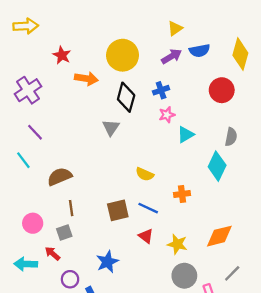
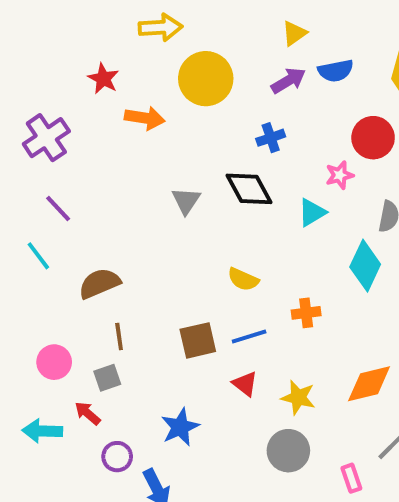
yellow arrow: (26, 26) -> (160, 27), moved
black diamond: (126, 97) -> (249, 189), moved, turned -44
pink star: (167, 115) -> (340, 175), moved
blue line: (148, 208) -> (249, 336), turned -42
gray circle: (184, 276) -> (288, 451), moved

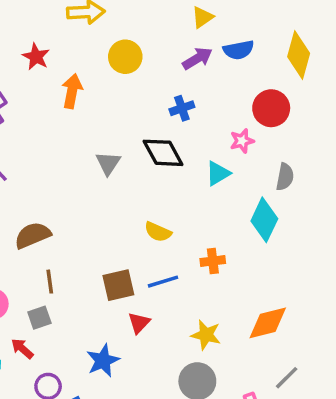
yellow circle: (206, 79) -> (125, 57), size x0.7
orange arrow: (145, 118) -> (72, 91), turned -88
red triangle: (245, 384) -> (139, 323), moved, turned 35

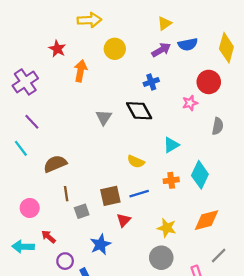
cyan triangle: (218, 173) -> (171, 145), moved
cyan diamond: (264, 220) -> (200, 175), moved
gray square: (39, 318) -> (82, 211), moved

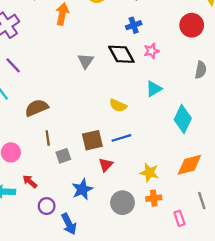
pink star: (190, 103) -> (152, 51), moved
orange cross: (171, 180) -> (154, 198), moved
gray line: (219, 256) -> (202, 200), turned -63
gray circle: (161, 258) -> (122, 203), moved

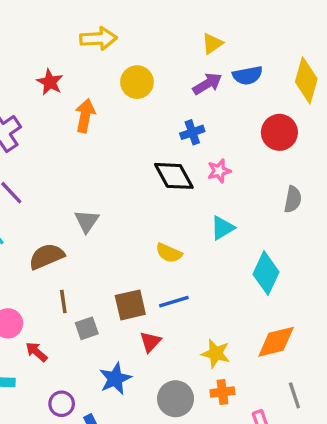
gray triangle: (86, 61) -> (87, 221), moved
red arrow: (30, 181) -> (36, 352), moved

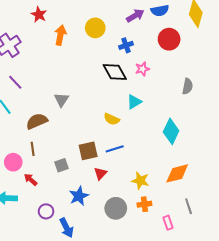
yellow circle: (137, 82) -> (95, 28), moved
red circle: (279, 132) -> (169, 39), moved
cyan triangle: (222, 228) -> (134, 102), moved
brown line: (63, 302) -> (33, 149), moved

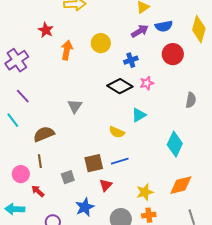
black diamond: (115, 72) -> (120, 86), turned -30
gray triangle: (61, 100) -> (75, 106), moved
yellow star: (140, 181) -> (145, 192), turned -30

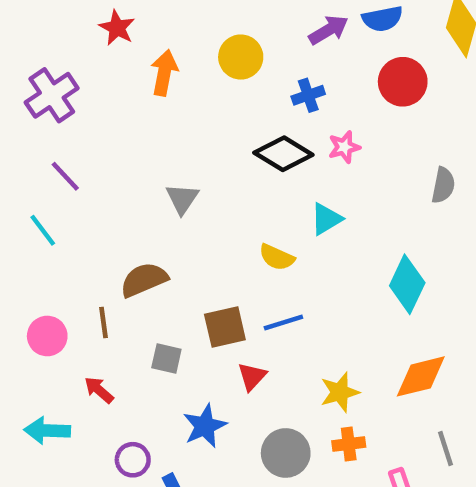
brown semicircle: (44, 134) -> (144, 280), moved
pink circle: (21, 174) -> (47, 336), moved
gray square: (68, 177) -> (166, 358), turned 32

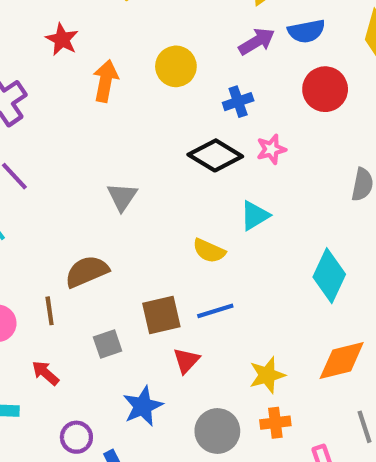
gray square: (166, 358) -> (108, 344), turned -32

